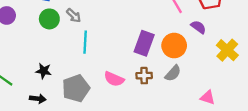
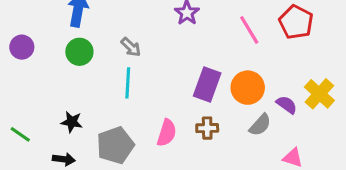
gray arrow: (74, 15) -> (131, 47), moved
purple semicircle: (198, 27) -> (287, 105), moved
gray semicircle: (173, 73) -> (260, 125), moved
pink semicircle: (114, 79) -> (167, 133), turned -96

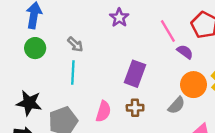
orange circle: (248, 88) -> (193, 85), moved
purple semicircle: (287, 105) -> (185, 52), moved
black star: (72, 122) -> (29, 103), size x1.5

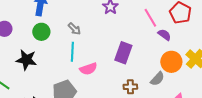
black star: (29, 103) -> (26, 60), moved
brown cross: (135, 108) -> (130, 87), moved
pink semicircle: (103, 111) -> (88, 69), moved, turned 54

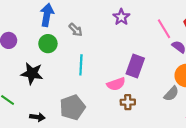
gray arrow: (74, 29) -> (76, 30), moved
pink semicircle: (88, 69) -> (116, 84), moved
brown cross: (130, 87) -> (128, 102), moved

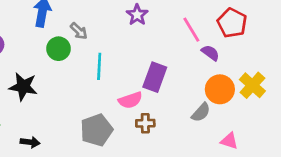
green circle: (48, 44) -> (59, 49), moved
cyan line: (81, 65) -> (99, 66), moved
gray pentagon: (72, 107) -> (96, 130), moved

